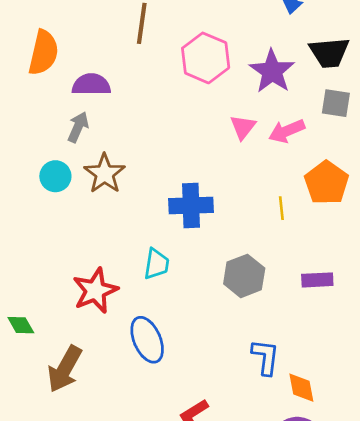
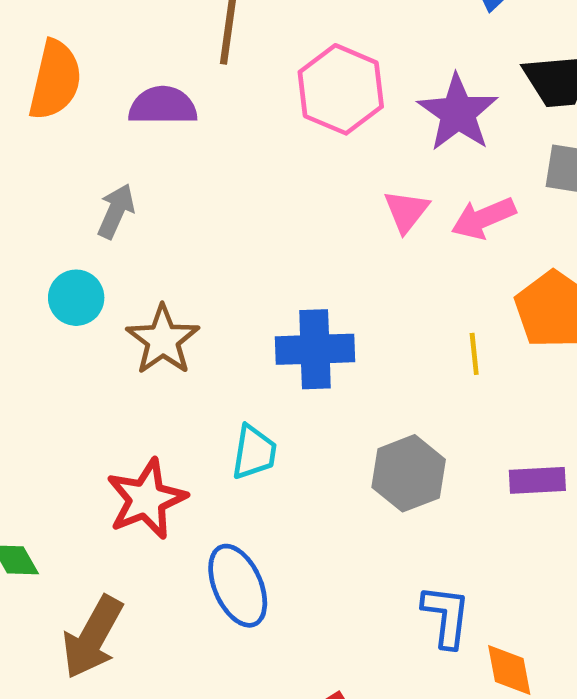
purple semicircle: (91, 85) -> (163, 106), moved
brown star: (105, 174) -> (163, 340), moved

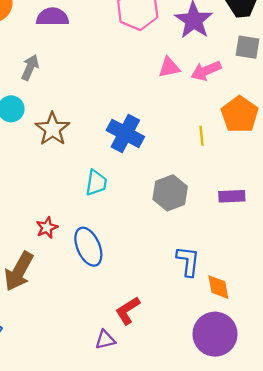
pink triangle: (406, 211) -> (169, 67), turned 40
blue cross: (315, 349) -> (125, 133), turned 30
red star: (146, 499) -> (47, 228), moved, size x0.6

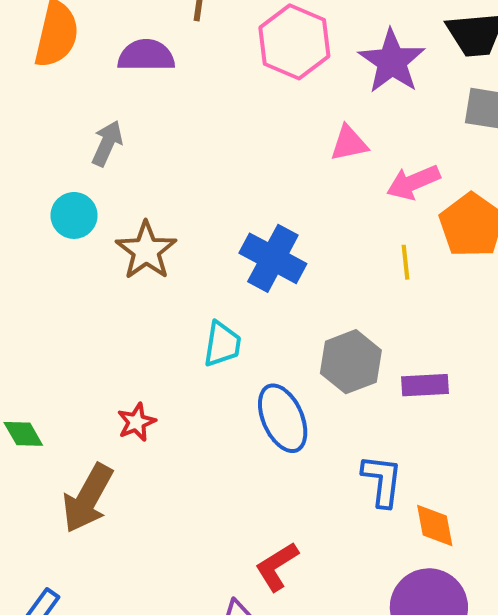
pink arrow: (206, 71) -> (413, 182), moved
purple rectangle: (232, 196) -> (425, 385), moved
blue ellipse: (88, 247) -> (283, 418), moved

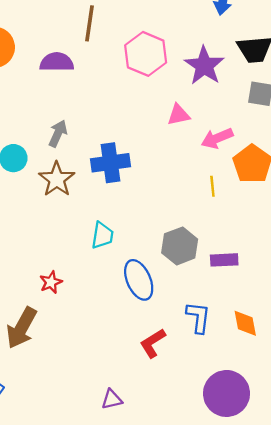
gray arrow: (107, 143) -> (58, 134), moved
blue cross: (273, 258) -> (111, 163), moved, turned -36
orange diamond: (435, 525) -> (245, 323), moved
red L-shape: (277, 566) -> (153, 343), moved

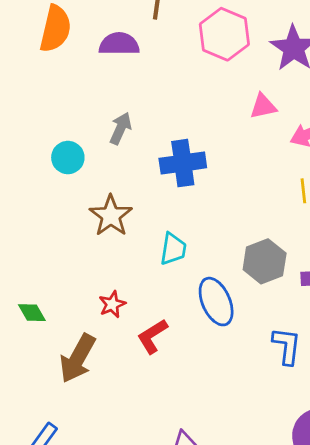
brown star: (57, 179) -> (111, 216), moved
red L-shape: (153, 343) -> (152, 336), moved

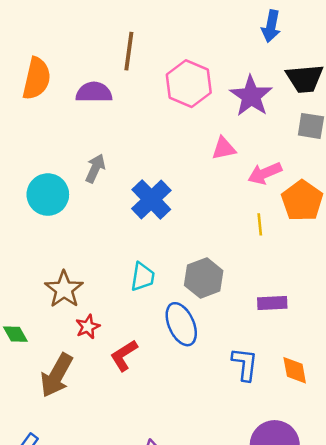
cyan circle: (68, 158) -> (48, 195), size x1.4
blue cross: (183, 163) -> (151, 200), turned -36
brown star: (111, 216) -> (64, 289), moved
gray hexagon: (265, 261) -> (204, 278), moved

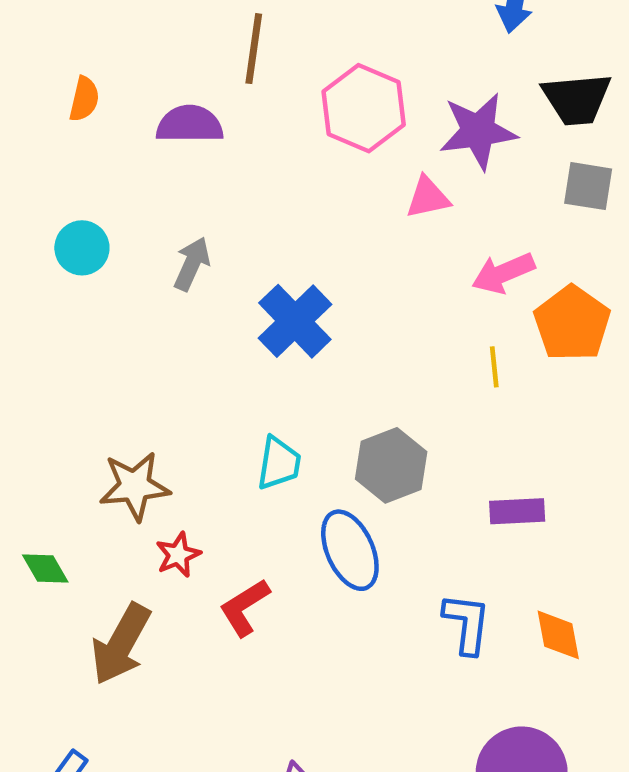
orange semicircle: (37, 79) -> (84, 99), size x0.6
purple star: (251, 96) -> (478, 131), turned 30
pink triangle: (224, 148) -> (428, 197), moved
cyan circle: (48, 195) -> (82, 248), moved, size x0.7
brown star: (64, 289) -> (135, 486), turned 30

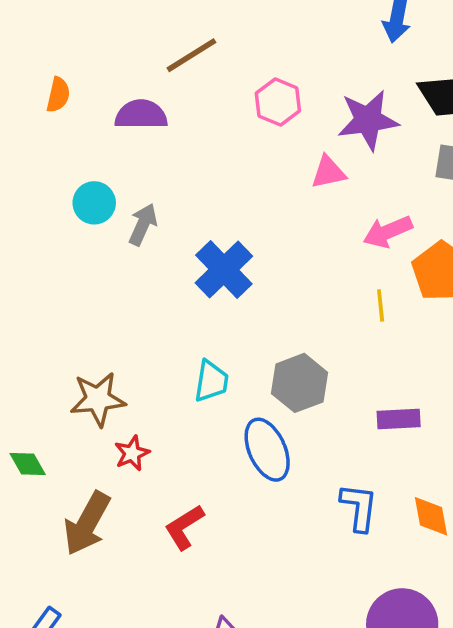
brown line: (254, 49) -> (191, 55), turned 50
pink hexagon: (364, 108) -> (278, 102), size x0.7
cyan circle: (82, 248) -> (94, 203), moved
red L-shape: (245, 607) -> (184, 527), moved

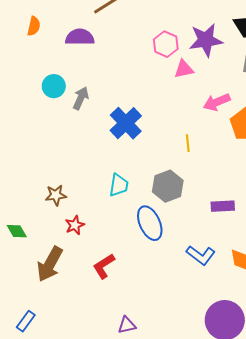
pink hexagon: (278, 102) -> (166, 44), moved
yellow line: (381, 306) -> (188, 143), moved
brown star: (98, 399) -> (56, 195), size x0.7
blue L-shape: (359, 507) -> (201, 255), turned 120

